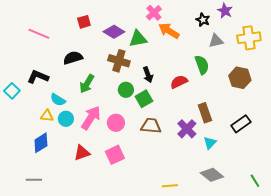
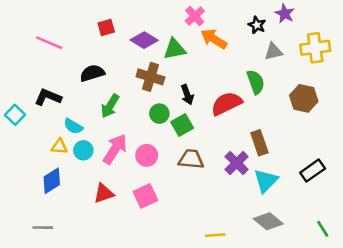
red semicircle: (179, 82) -> (226, 103), size x1.4
black rectangle: (241, 124) -> (313, 171), moved
cyan triangle: (210, 143) -> (266, 181), size x1.5

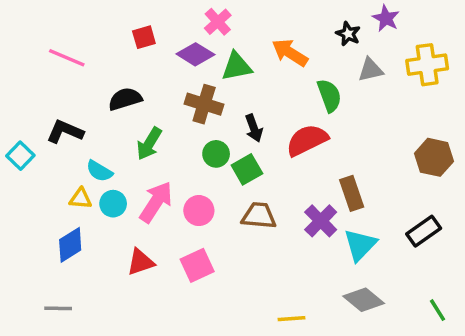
pink cross: (195, 16) -> (218, 22), moved
green semicircle: (256, 82) -> (329, 96), moved
brown hexagon: (304, 98) -> (434, 157), moved

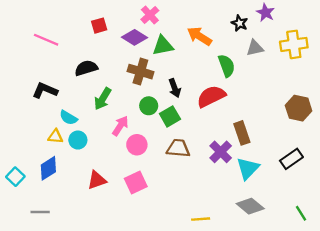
cyan square: (20, 156) -> (15, 177), moved
pink arrow: (156, 202) -> (120, 126), moved, size x0.7

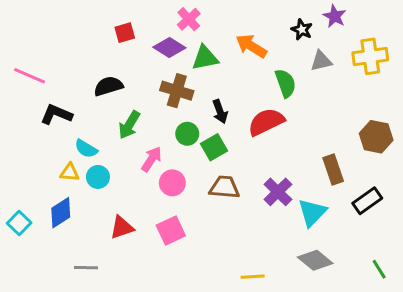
pink line: (46, 40) -> (30, 76), moved
brown rectangle: (242, 133) -> (333, 169), moved
gray line: (40, 212) -> (86, 268), moved

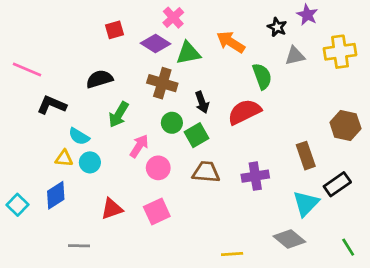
purple cross: (278, 192) -> (255, 176), turned 36
cyan triangle: (312, 213) -> (306, 203), moved

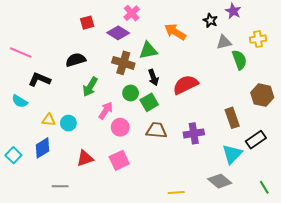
yellow cross: (340, 52) -> (258, 39), size x0.7
green triangle: (188, 53) -> (148, 50), moved
green semicircle: (262, 76) -> (239, 60), moved
cyan semicircle: (79, 136) -> (20, 101), moved

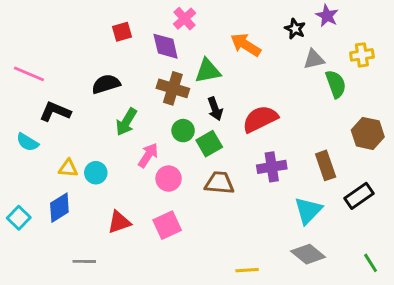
purple diamond: (118, 33) -> (166, 46), turned 45
purple cross: (194, 133) -> (272, 167), moved
cyan triangle: (232, 154) -> (308, 211), moved

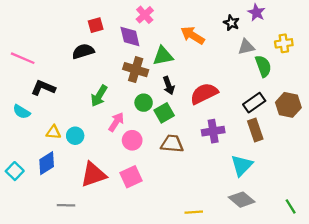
black semicircle: (106, 84) -> (83, 51), moved
black rectangle: (359, 196) -> (254, 103), moved
red triangle: (119, 222) -> (93, 174), size x1.4

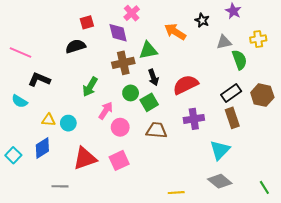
black star: (231, 23) -> (202, 20), moved
brown cross: (136, 70) -> (123, 63), turned -30

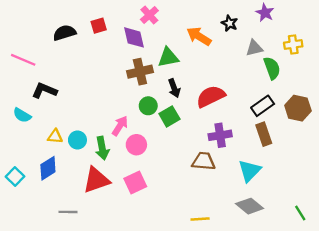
black semicircle: (76, 46) -> (64, 33), moved
green arrow: (90, 87) -> (102, 148), moved, turned -42
brown trapezoid: (156, 130) -> (204, 161), moved

